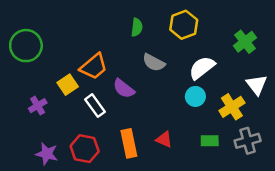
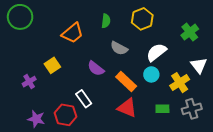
green circle: (26, 46) -> (20, 17), moved
orange trapezoid: (94, 66) -> (73, 33), moved
white rectangle: (95, 106) -> (84, 99), moved
red triangle: (164, 139) -> (127, 108), size x1.5
orange rectangle: (129, 143) -> (126, 82), moved, turned -35

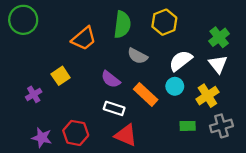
green semicircle: (106, 21) -> (122, 24), size x1.6
white triangle: (199, 65) -> (218, 64), moved
white rectangle: (84, 99) -> (114, 108), moved, turned -36
red triangle: (127, 108) -> (126, 135), moved

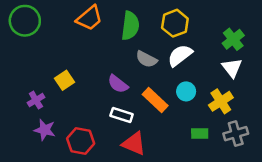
orange trapezoid: (84, 38) -> (89, 18), moved
white semicircle: (181, 61) -> (180, 55), moved
purple star: (42, 138) -> (45, 130), moved

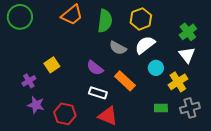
cyan circle: (186, 91) -> (156, 68), moved

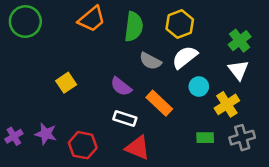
purple cross: (29, 81) -> (14, 136), moved

